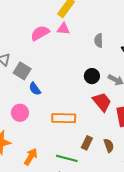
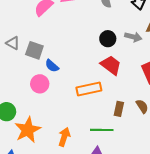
red trapezoid: (102, 102) -> (111, 65), moved
pink circle: (20, 113) -> (40, 84), moved

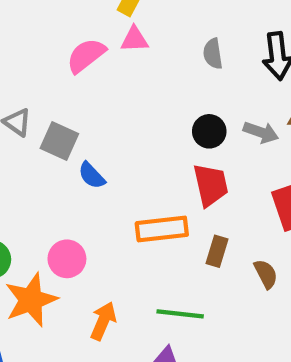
red trapezoid: (111, 65) -> (211, 185), turned 35
pink circle: (40, 84) -> (67, 259), moved
brown rectangle: (119, 109) -> (217, 251), moved

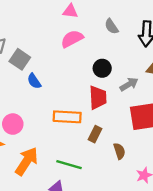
gray semicircle: (213, 54) -> (111, 26), turned -35
pink semicircle: (86, 55) -> (72, 39), moved
gray arrow: (261, 132) -> (129, 84), moved, turned -60
orange arrow: (103, 321) -> (27, 161), size x1.4

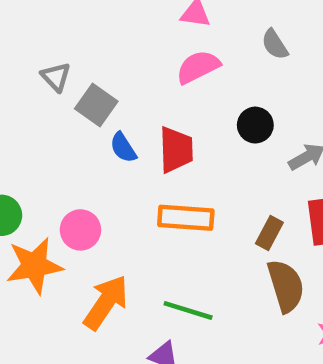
red trapezoid: (98, 98) -> (176, 150), moved
brown rectangle: (95, 134) -> (269, 233), moved
brown semicircle: (119, 151) -> (286, 286), size x1.6

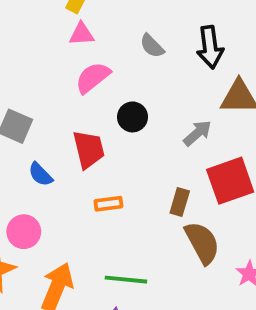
black circle: (255, 125) -> (132, 117), moved
blue semicircle: (123, 148) -> (40, 174), moved
orange rectangle: (186, 218) -> (108, 204), size x0.6

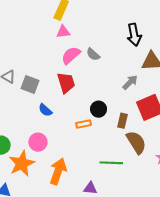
gray semicircle: (152, 46) -> (93, 54), moved
black circle: (132, 117) -> (99, 109), moved
red trapezoid: (89, 149) -> (66, 83), moved
green line: (126, 280) -> (111, 163), moved

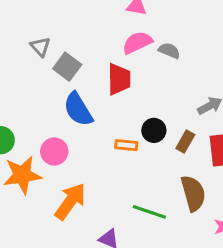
gray semicircle: (93, 54) -> (169, 51), turned 144
blue semicircle: (45, 110) -> (78, 109), size x1.6
brown rectangle: (123, 121) -> (185, 142), moved

